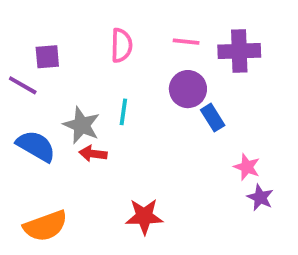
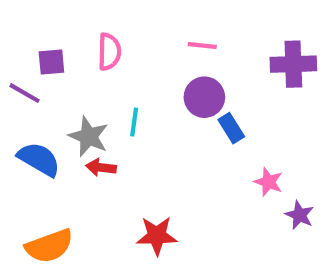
pink semicircle: (121, 45) -> (109, 52), moved
purple cross: (239, 51) -> (293, 64), moved
purple star: (260, 197) -> (299, 215), moved

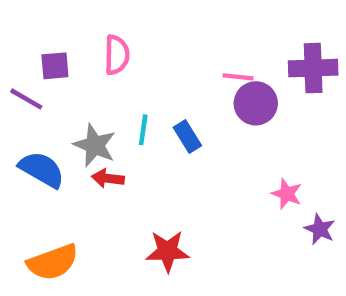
pink line: (202, 45) -> (238, 77), moved
purple circle: (204, 97) -> (256, 103), moved
blue rectangle: (231, 128) -> (187, 136), moved

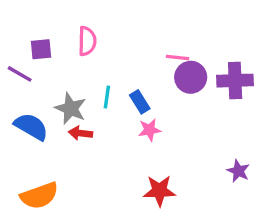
purple cross: (313, 68) -> (235, 81), moved
pink star: (287, 194) -> (150, 130), moved, turned -30
red star: (167, 251) -> (159, 191), moved

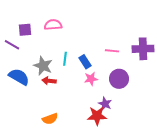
pink semicircle: (87, 41) -> (53, 25), turned -96
pink line: (177, 58) -> (112, 51), moved
purple circle: (191, 77) -> (119, 79), moved
purple star: (238, 171) -> (105, 104), moved
orange semicircle: (39, 196) -> (50, 119), moved, size x0.7

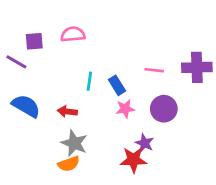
gray star: (43, 66) -> (74, 143), moved

